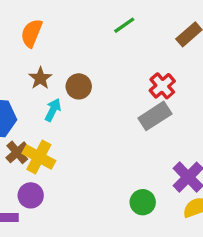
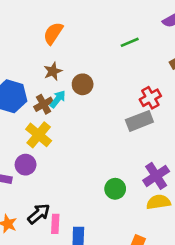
brown cross: (17, 152) -> (44, 104), moved

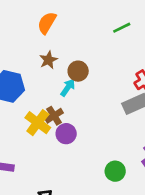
cyan arrow: (58, 99) -> (68, 88), moved
brown cross: (44, 104) -> (54, 116), moved
purple circle: (26, 165) -> (66, 134), moved

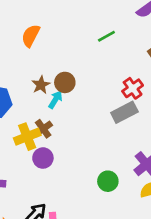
brown star: (48, 60) -> (41, 85), moved
yellow cross: (38, 123) -> (27, 137), turned 35
purple circle: (66, 134) -> (43, 158), moved

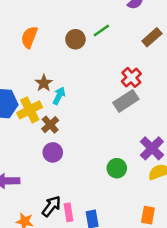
brown circle: (65, 82) -> (75, 39), moved
yellow cross: (27, 137) -> (30, 110), moved

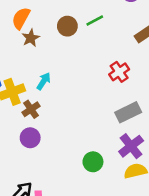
brown star: (44, 83) -> (31, 38), moved
gray rectangle: (126, 101) -> (128, 112), moved

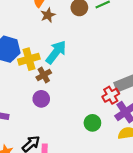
red cross: (119, 72) -> (111, 95), moved
cyan arrow: (44, 81) -> (56, 52), size x1.6

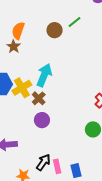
brown star: (48, 15) -> (14, 47), moved

